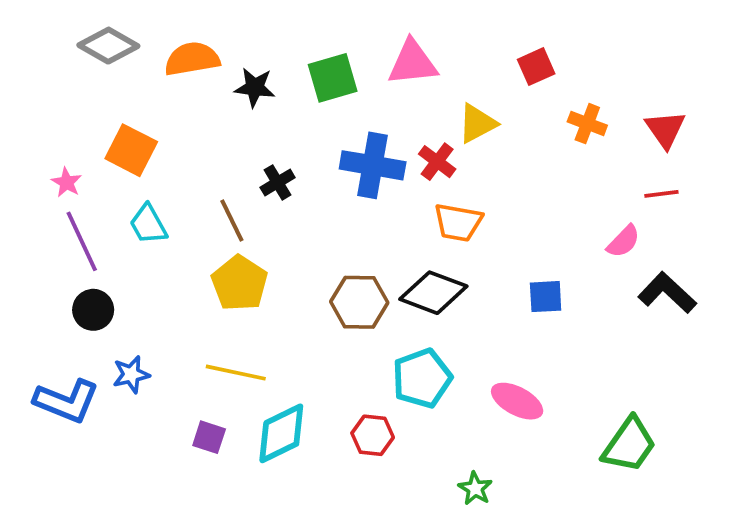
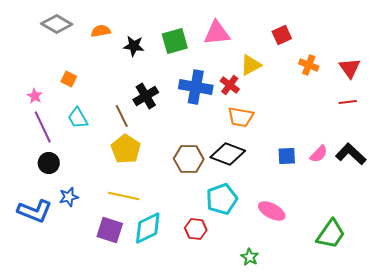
orange semicircle: (192, 59) -> (101, 31), size x0.7
orange square: (131, 150) -> (69, 79), size x0.6
black cross: (278, 182) -> (146, 96), size x1.4
pink semicircle: (623, 241) -> (319, 154), moved
purple square: (209, 437) -> (110, 230), size x1.5

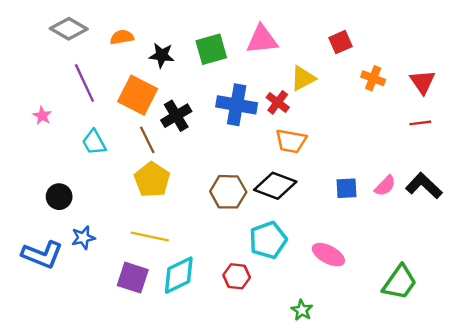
orange square: (69, 79) -> (138, 95), moved, size x2.0
purple line: (43, 127) -> (84, 83), moved

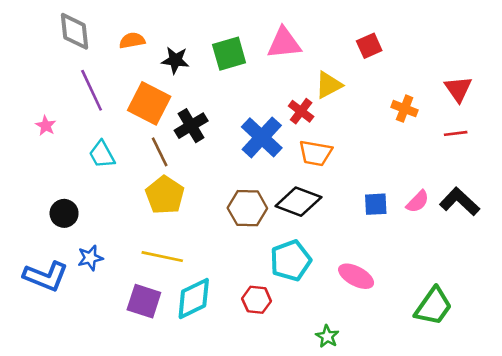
gray diamond: (69, 29) -> (75, 31), turned 54
orange cross: (373, 78) -> (405, 109), moved
blue cross: (237, 105) -> (262, 137), moved, turned 33

